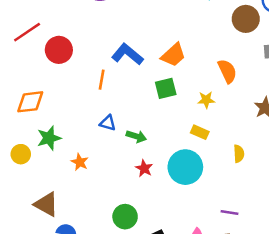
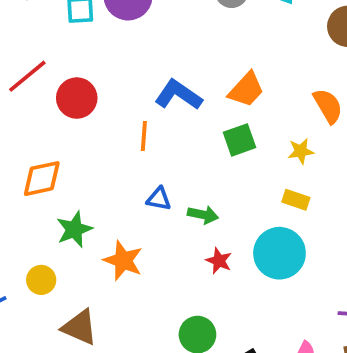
yellow circle: (21, 154) -> (41, 280), moved
orange star: (80, 162) -> (123, 261), size x1.5

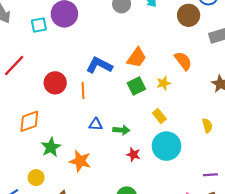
red circle: (77, 98) -> (55, 83), moved
yellow star: (301, 151) -> (163, 83), moved
yellow rectangle: (296, 200) -> (159, 116), moved, turned 40

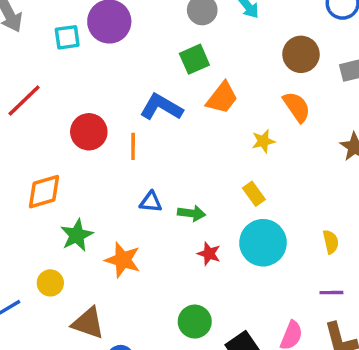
brown circle: (189, 15) -> (301, 54), moved
green square: (136, 86) -> (194, 59), moved
yellow semicircle: (207, 126) -> (331, 242), moved

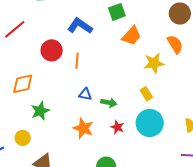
blue L-shape: (161, 107) -> (80, 26), moved
yellow star: (263, 141) -> (154, 63), size x1.5
orange star: (123, 260) -> (83, 128), moved

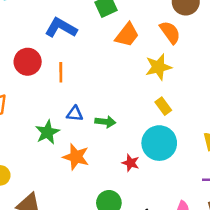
orange semicircle: (175, 44) -> (170, 32), moved
yellow rectangle: (146, 94) -> (163, 106), moved
green star: (40, 111) -> (47, 132), moved
red star: (117, 127) -> (131, 163), moved

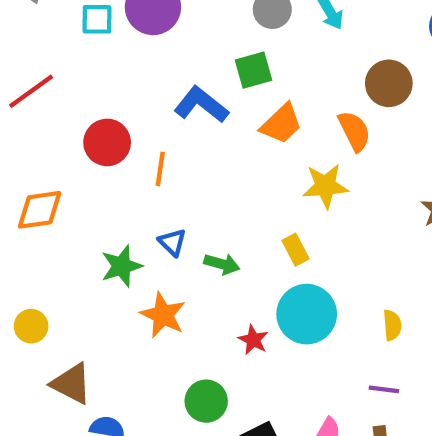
blue L-shape: (61, 28) -> (201, 105), moved
yellow rectangle: (163, 106) -> (295, 250), moved
blue triangle: (75, 114) -> (172, 242), turned 30

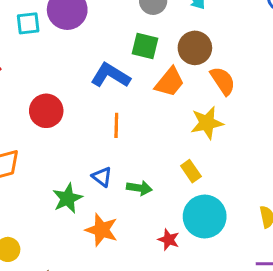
green square: (254, 70) -> (145, 46), turned 36
brown circle: (389, 83) -> (195, 48), moved
orange line: (160, 169) -> (116, 125), moved

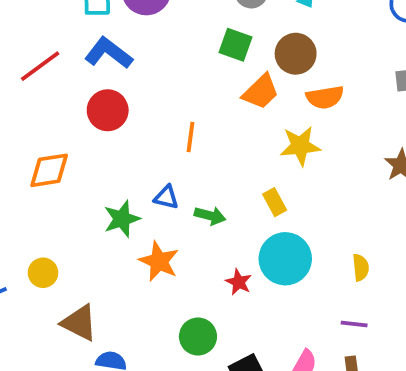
blue L-shape: (110, 75) -> (109, 53), moved
orange semicircle: (223, 81) -> (325, 97), turned 108
blue triangle: (102, 177) -> (166, 197), turned -30

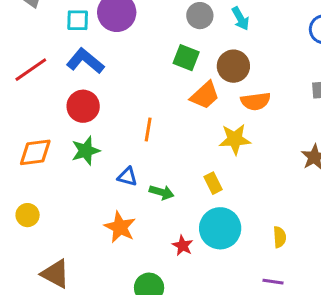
green star: (122, 219) -> (86, 151), moved
yellow circle: (43, 273) -> (28, 215), moved

